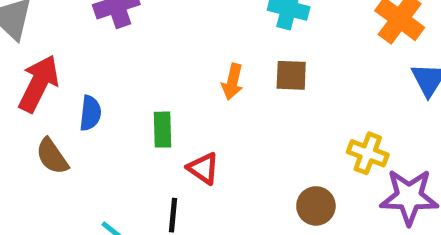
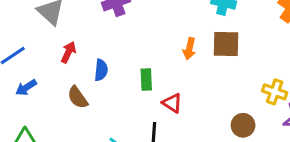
brown square: (291, 75) -> (226, 44), size x1.4
red arrow: (39, 84) -> (68, 52), size x0.6

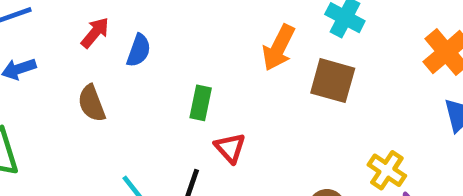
orange arrow: (189, 49) -> (279, 48), moved, size x1.4
blue semicircle: (101, 70) -> (139, 50), moved

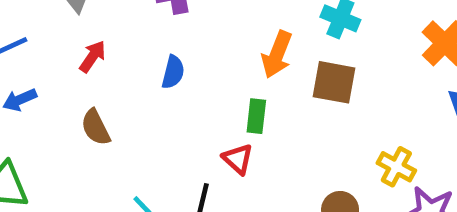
blue semicircle: (139, 50) -> (173, 72), moved
green rectangle: (201, 103) -> (256, 116), moved

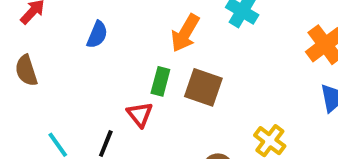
brown square: (334, 82) -> (203, 87), moved

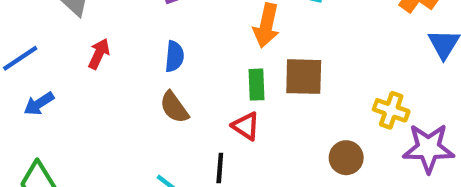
brown semicircle: (26, 71) -> (174, 107), moved

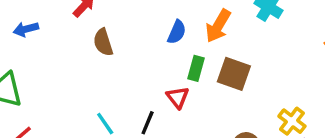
blue semicircle: (174, 56) -> (177, 32), moved
brown semicircle: (174, 107) -> (103, 42), moved

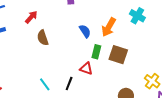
blue semicircle: (177, 32) -> (85, 31), turned -56
red triangle: (178, 97) -> (86, 69), turned -32

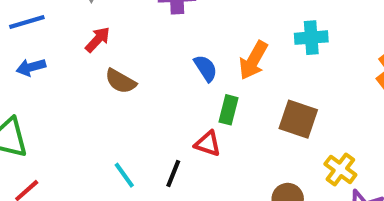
cyan cross: (137, 16) -> (311, 38), turned -35
brown semicircle: (43, 38) -> (121, 81), turned -42
brown square: (118, 55) -> (298, 119), moved

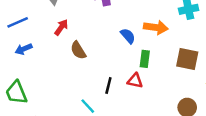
orange arrow: (253, 60) -> (156, 27), turned -105
brown semicircle: (121, 81) -> (78, 50), turned 36
black line: (173, 174) -> (108, 86), moved

